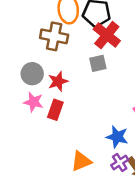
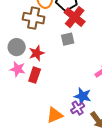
purple cross: (120, 163) -> (78, 108), moved

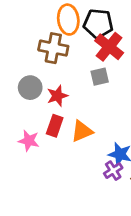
pink star: (18, 69) -> (29, 141), moved
orange triangle: (55, 115) -> (82, 131), moved

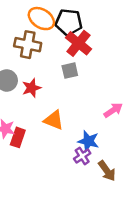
orange ellipse: (68, 20) -> (41, 19), turned -50
red rectangle: (55, 126) -> (18, 137), moved
orange triangle: (82, 131) -> (54, 120), turned 45

